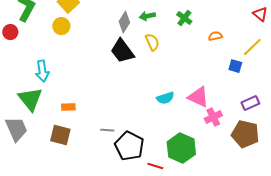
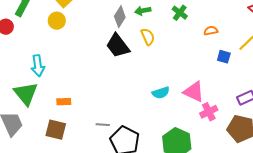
blue square: (235, 66) -> (224, 57), moved

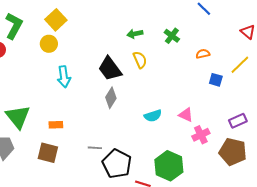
gray diamond: (120, 17) -> (111, 98), moved
cyan arrow: (38, 66) -> (64, 77), moved
pink triangle: (194, 92) -> (186, 115), size x0.7

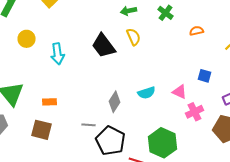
yellow circle: (49, 44) -> (26, 39), moved
blue square: (216, 80) -> (204, 76), moved
gray diamond: (111, 98) -> (114, 102), moved

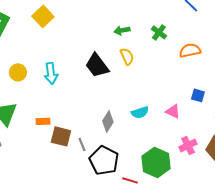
orange semicircle: (196, 31) -> (190, 50), size x1.5
yellow circle: (26, 39) -> (18, 72), moved
pink cross: (194, 112) -> (188, 145), moved
gray line: (88, 125) -> (82, 144), turned 64
brown square: (42, 130) -> (61, 136), moved

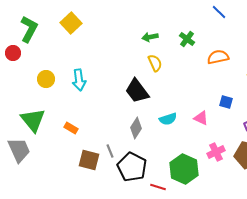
black trapezoid: (97, 65) -> (137, 91), moved
orange rectangle: (43, 121) -> (71, 128), turned 32
brown square: (61, 136) -> (89, 160), moved

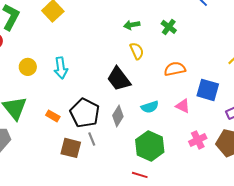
orange semicircle: (218, 57) -> (175, 69), moved
blue square: (226, 102) -> (208, 90), size x1.6
black pentagon: (132, 167) -> (85, 113), moved
green hexagon: (184, 169) -> (150, 146), moved

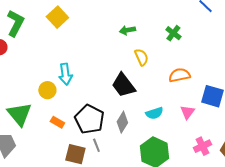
green arrow: (132, 25) -> (127, 30), moved
yellow circle: (28, 67) -> (47, 90), moved
pink triangle: (183, 106) -> (187, 112), turned 42

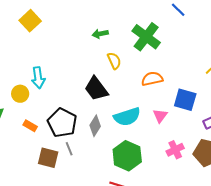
green cross: (173, 33) -> (146, 37), size x1.8
cyan semicircle: (154, 113) -> (127, 117), size x1.5

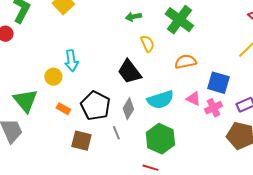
pink triangle: (160, 116) -> (193, 99), turned -42
gray line: (69, 149) -> (116, 133), moved
pink cross: (175, 150) -> (213, 108), moved

